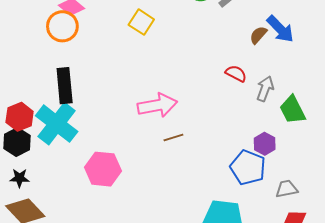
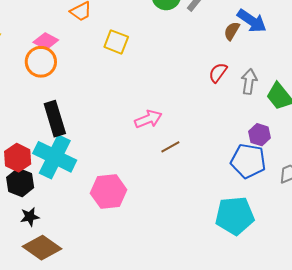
red semicircle: (236, 74) -> (218, 73), turned -70
pink arrow: (157, 105) -> (148, 119), size x0.7

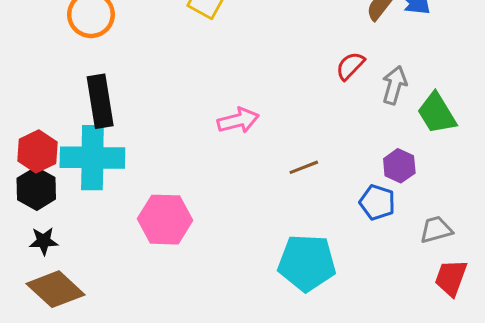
brown line: (170, 147) -> (304, 167), moved
cyan cross: (55, 157) -> (92, 158), turned -33
blue pentagon: (248, 161) -> (377, 202), size x0.7
cyan pentagon: (235, 216) -> (307, 263), moved

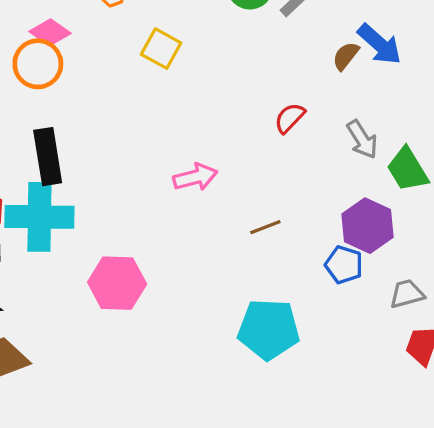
red semicircle: (350, 66) -> (290, 118), moved
gray arrow: (394, 85) -> (362, 139), turned 132
purple hexagon: (399, 166) -> (367, 226), size x1.5

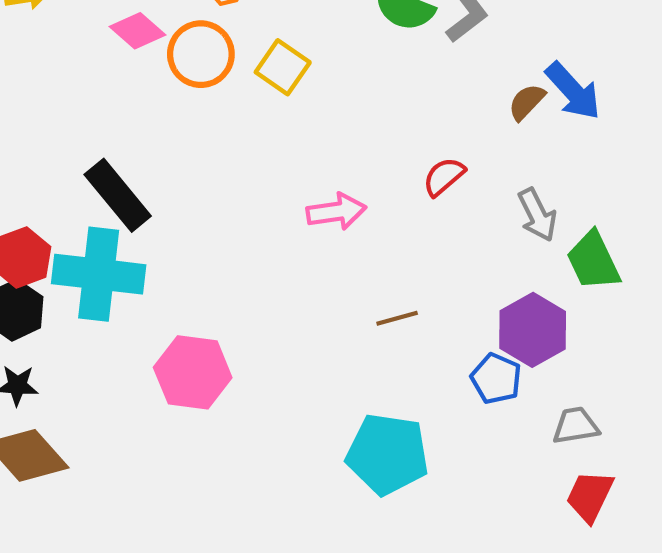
orange circle: (38, 64) -> (201, 54), moved
black rectangle: (48, 157) -> (118, 195), turned -36
pink arrow: (195, 177) -> (336, 212), moved

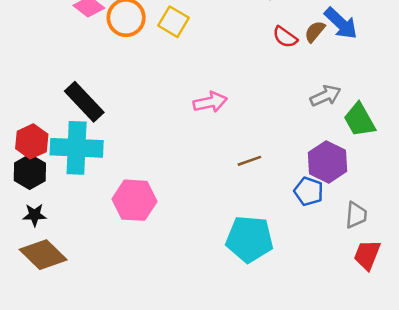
red semicircle: (444, 177) -> (285, 37), moved, turned -100
gray arrow: (537, 215) -> (325, 96), turned -84
gray trapezoid: (576, 426) -> (356, 215), turned 108

